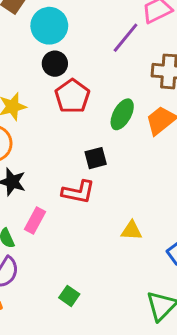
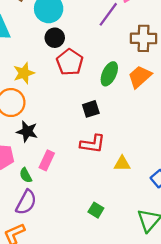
red L-shape: (78, 192) -> (93, 144), moved
green square: (69, 296) -> (96, 210), moved

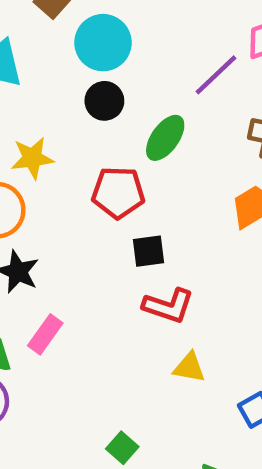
red pentagon: (70, 62) -> (118, 192), moved, turned 30
green ellipse: (109, 74) -> (165, 138), moved
red L-shape: (93, 144) -> (168, 306), moved

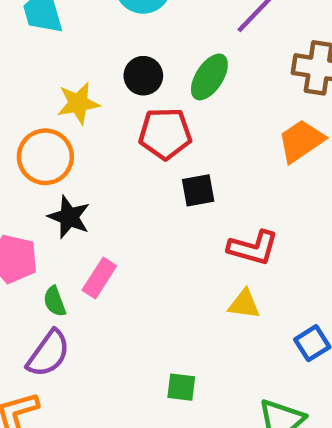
black circle: (104, 101) -> (143, 76), moved
red L-shape: (168, 306) -> (253, 248), moved
green square: (122, 448) -> (181, 387), turned -32

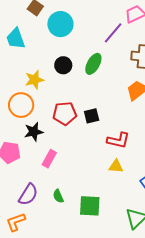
red pentagon: (165, 134) -> (65, 113), moved
black star: (69, 217) -> (34, 132), turned -30
green semicircle: (55, 301) -> (58, 196), moved
green square: (181, 387) -> (90, 206), size x1.6

